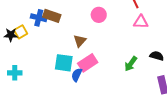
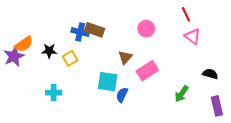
pink triangle: (141, 22) -> (193, 36), turned 35
yellow square: (21, 32) -> (70, 58), moved
pink rectangle: (88, 63) -> (147, 71), moved
green arrow: (131, 64) -> (182, 94), moved

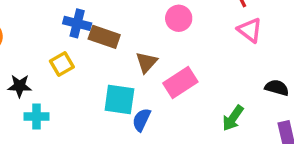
brown rectangle: (94, 30) -> (104, 37), moved
black star: (49, 51) -> (20, 86), moved

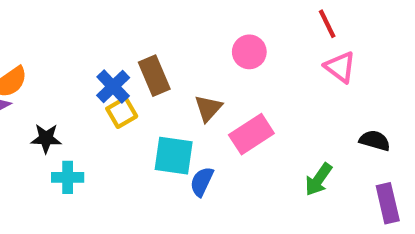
blue cross: (77, 23) -> (113, 86), moved, turned 32
brown rectangle: (104, 37) -> (154, 76), turned 48
yellow square: (62, 64) -> (122, 112), moved

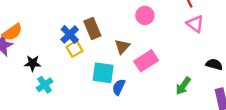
cyan cross: (68, 177) -> (45, 85), turned -35

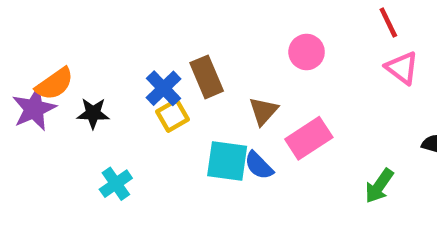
black star: (33, 63) -> (93, 113), moved
blue semicircle: (119, 87) -> (259, 166), moved, turned -70

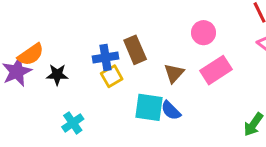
blue cross: (163, 88) -> (105, 58), turned 35
pink rectangle: (309, 138) -> (216, 70), moved

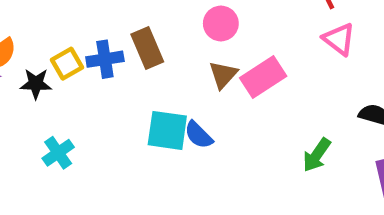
pink circle: (204, 33) -> (221, 23), moved
brown triangle: (174, 73) -> (223, 75), moved
yellow square: (112, 76) -> (67, 64), moved

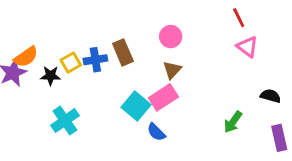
pink rectangle: (263, 77) -> (163, 97), moved
cyan square: (167, 130) -> (136, 106), turned 32
blue semicircle: (199, 135) -> (156, 132), moved
cyan cross: (58, 153) -> (65, 121), size x1.4

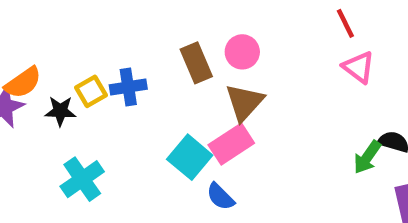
brown rectangle: (123, 52) -> (196, 63), moved
brown triangle: (172, 70) -> (244, 102), size x1.4
green arrow: (233, 122) -> (367, 157), moved

